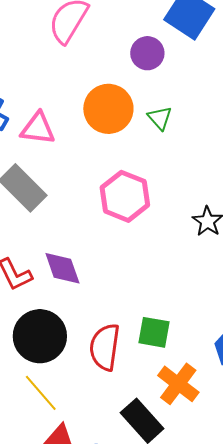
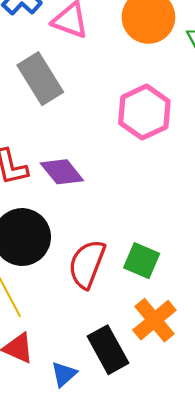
purple diamond: (62, 268) -> (62, 172), turned -33

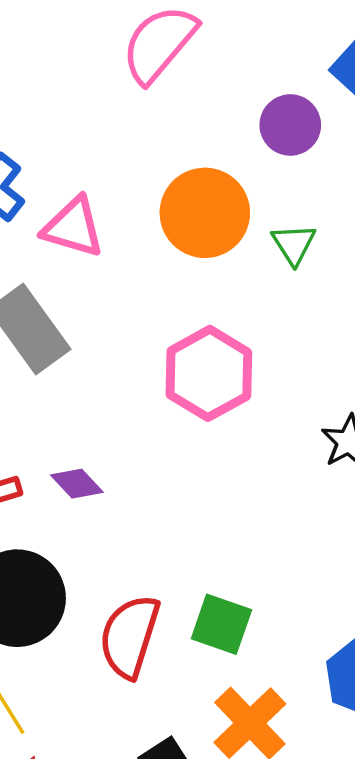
purple diamond: (62, 172) -> (77, 484), size x0.7

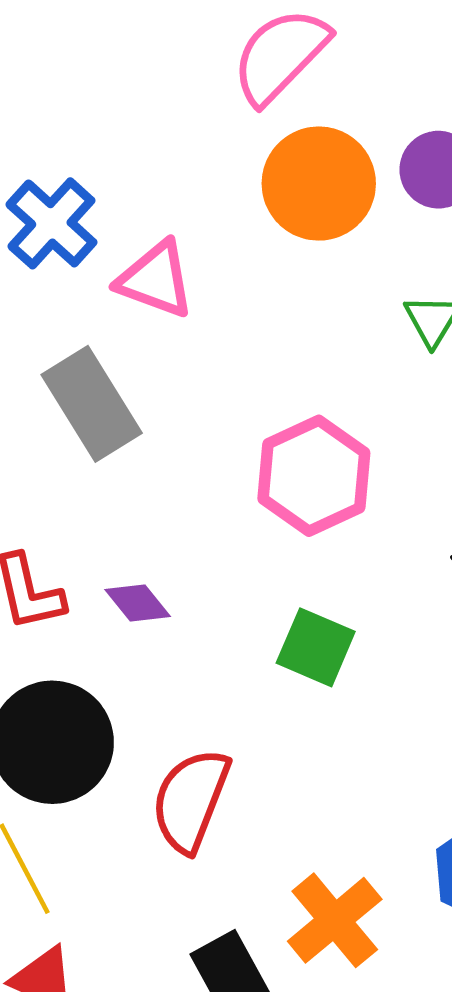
orange circle: (205, 213) -> (319, 184), moved
green square: (221, 624) -> (316, 647), moved

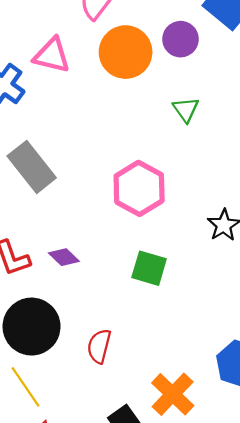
pink triangle: (156, 280) -> (52, 55), moved
red semicircle: (191, 800) -> (99, 346), size x0.7

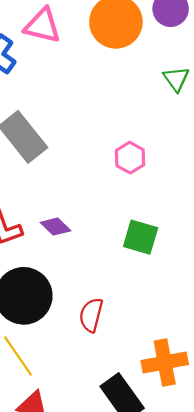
pink hexagon: (139, 188) -> (130, 158), size x0.6
orange cross: (173, 394) -> (165, 363), turned 36

